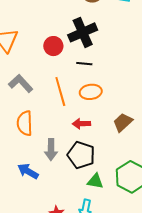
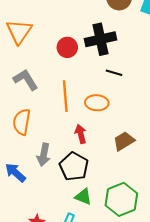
black line: (84, 64) -> (114, 73), moved
red arrow: (81, 124) -> (81, 134), turned 66

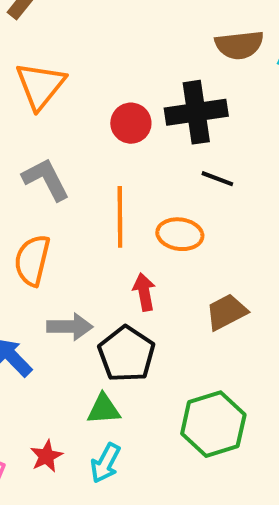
gray arrow: (44, 155) -> (70, 327), turned -105
green triangle: (83, 197) -> (104, 409), moved, turned -30

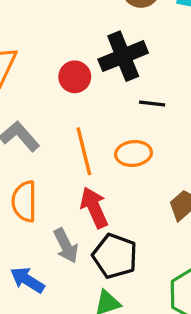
red arrow: (144, 292) -> (94, 208), moved, size x1.4
gray arrow: (70, 327) -> (66, 246), turned 76

